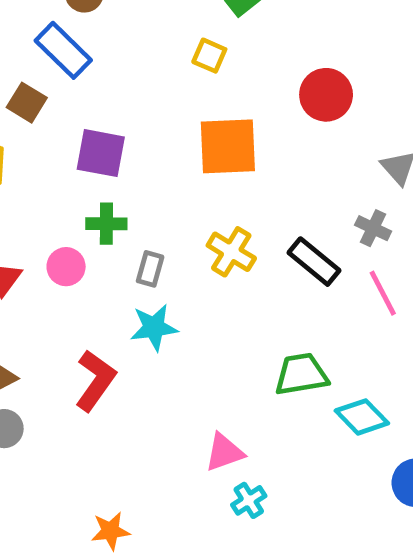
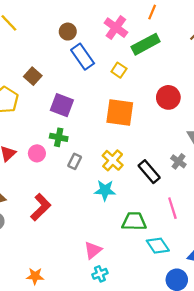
blue rectangle: (63, 50) -> (83, 57), moved
pink line: (383, 293) -> (172, 208), moved
cyan star: (154, 327) -> (105, 190), moved
pink triangle: (224, 452) -> (93, 250), turned -30

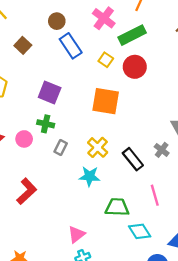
brown square: (33, 76) -> (23, 45), moved
red circle: (168, 97) -> (135, 67), moved

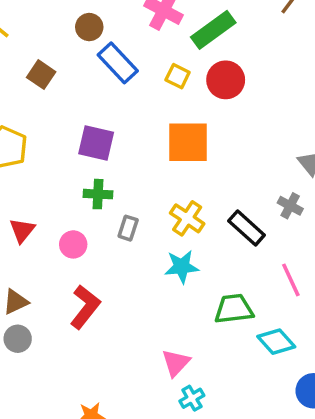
pink circle: (24, 139) -> (73, 244), moved

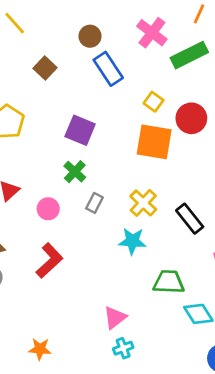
yellow square: (178, 76) -> (154, 102), moved
red circle: (226, 80) -> (191, 118), moved
green cross: (98, 194) -> (75, 172), turned 30

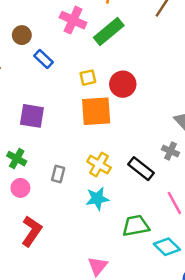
blue rectangle: (108, 69) -> (43, 59), size x0.7
yellow square: (154, 102) -> (88, 78), turned -35
green cross: (75, 172) -> (17, 159), moved

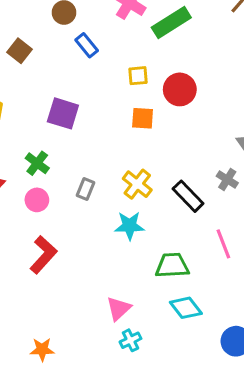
orange square: (96, 111) -> (143, 118), size x0.6
cyan diamond: (167, 247) -> (186, 308), moved

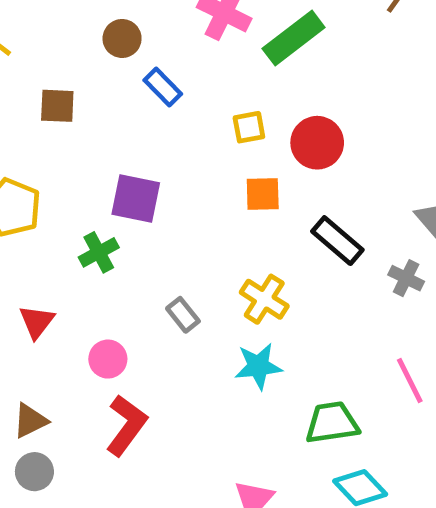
brown square: (19, 51) -> (57, 106), turned -30
green cross: (37, 163) -> (99, 252), moved, turned 30
gray rectangle: (85, 189) -> (183, 315), turned -55
black rectangle: (188, 196) -> (337, 241), moved
pink circle: (37, 200) -> (108, 359), moved

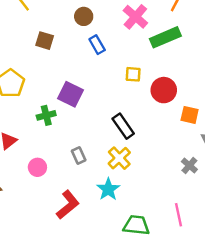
orange square: (263, 194) -> (190, 115), moved
black rectangle: (337, 241) -> (123, 126), moved
cyan star: (258, 366) -> (108, 189), turned 30
red L-shape: (126, 425) -> (68, 205), moved

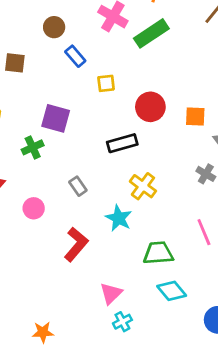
yellow square: (133, 74) -> (106, 83), moved
red circle: (164, 90) -> (150, 107), moved
black rectangle: (123, 126) -> (122, 143), turned -60
yellow cross: (119, 158) -> (143, 186), moved

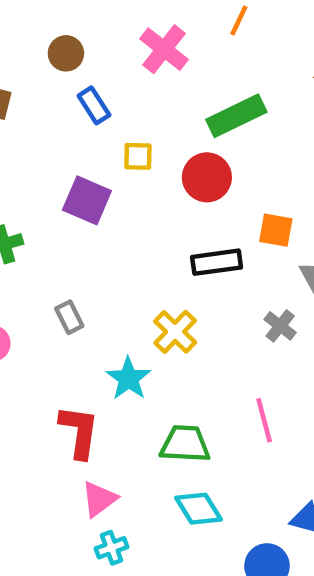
green rectangle: (151, 33) -> (236, 116), moved
red circle: (150, 107) -> (207, 177), moved
purple square: (56, 118) -> (87, 200), moved
black rectangle: (122, 143) -> (217, 262), moved
red L-shape: (76, 244) -> (79, 432), moved, turned -40

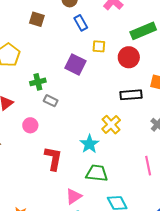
gray rectangle: (69, 317) -> (51, 101), moved, turned -40
red L-shape: (79, 432) -> (53, 158), moved
green trapezoid: (185, 444) -> (97, 173), moved

